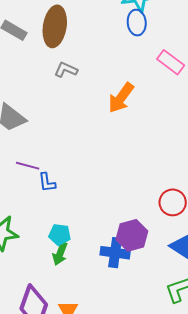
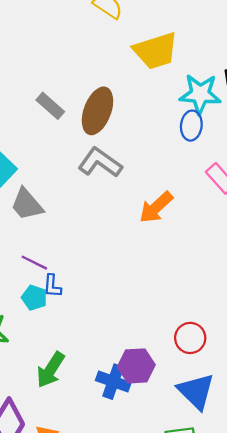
gray L-shape: (66, 70) -> (100, 163), size x1.6
cyan pentagon: (60, 235) -> (34, 298), moved
green arrow: (60, 254) -> (51, 370), size x1.4

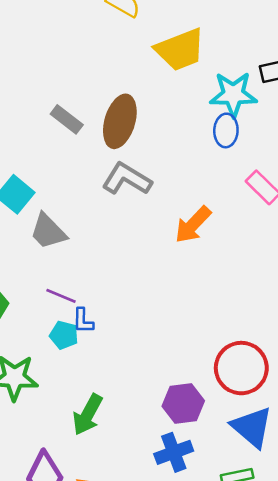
red circle: (190, 338) -> (241, 368), size x1.5
blue cross: (113, 382) -> (174, 452), moved, turned -36

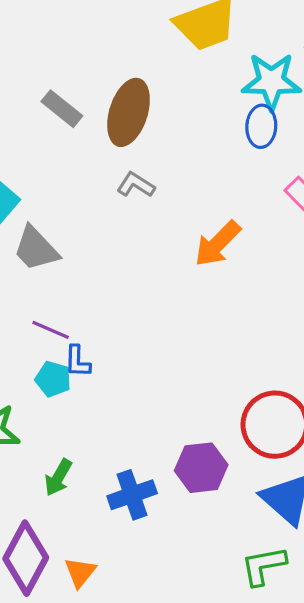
gray L-shape: (127, 179) -> (136, 185), size x0.6
green arrow: (88, 415) -> (58, 477), moved, size x0.7
blue cross: (174, 452) -> (132, 495), moved

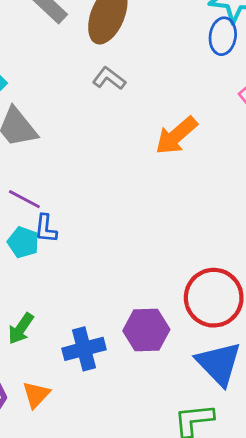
orange triangle: (80, 572) -> (36, 395), moved

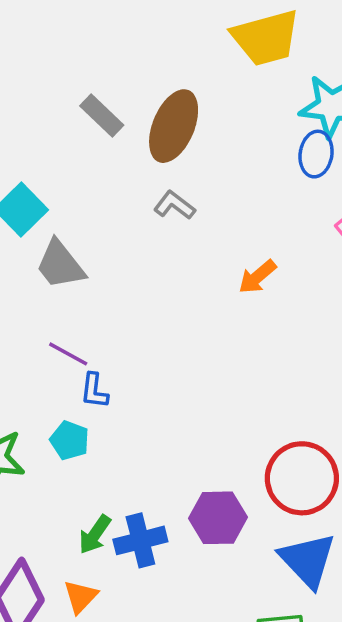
orange arrow: (176, 136) -> (257, 277), size x0.7
cyan pentagon: (23, 242) -> (70, 440), moved
green arrow: (21, 329) -> (95, 534), moved

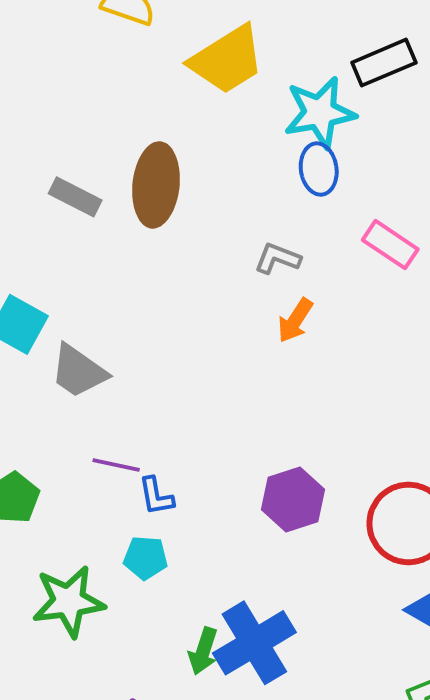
gray L-shape: (174, 205) -> (277, 258), moved
purple hexagon: (218, 518) -> (293, 499), moved
blue cross: (140, 540) -> (254, 643), size x1.4

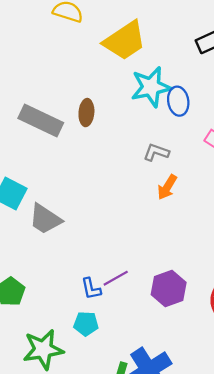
cyan star: (320, 113) -> (151, 87), moved
brown ellipse: (156, 185) -> (86, 113), size x0.6
gray rectangle: (75, 197) -> (41, 121), size x1.5
purple line: (116, 465) -> (116, 278), moved, turned -40

